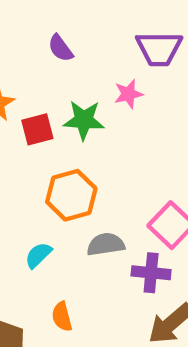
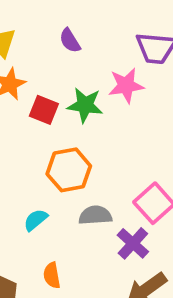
pink star: (128, 94) -> (126, 86), size x1.4
red square: (37, 129) -> (44, 110), turned 32
purple cross: (151, 273) -> (133, 243), turned 32

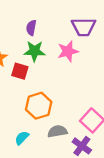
purple semicircle: (70, 41) -> (31, 28), turned 48
green star: (85, 105) -> (34, 51), moved

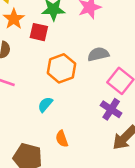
gray semicircle: (57, 131) -> (98, 54), moved

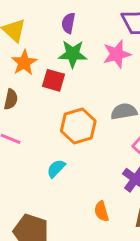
orange semicircle: (62, 139) -> (101, 211), moved

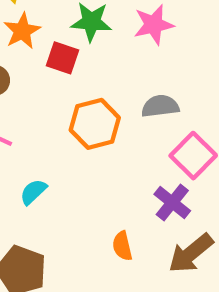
cyan semicircle: (56, 168) -> (33, 192), moved

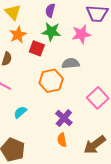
gray semicircle: (160, 106) -> (71, 63), moved
purple cross: (172, 202) -> (64, 118), moved

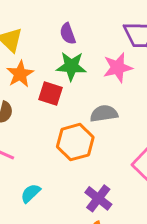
purple semicircle: (50, 10) -> (68, 34), turned -32

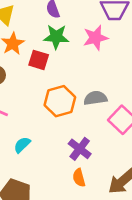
gray semicircle: (104, 114) -> (95, 98), moved

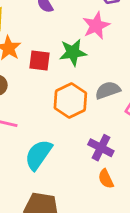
green star: (56, 37) -> (73, 52), moved
cyan semicircle: (22, 145) -> (38, 155), size x1.6

